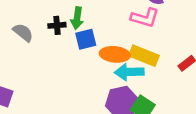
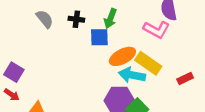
green arrow: (77, 18) -> (110, 18), moved
orange ellipse: (115, 54) -> (122, 56), turned -45

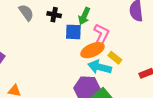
pink L-shape: (157, 30) -> (101, 35), moved, turned -95
yellow rectangle: (148, 63) -> (115, 58), size x0.6

